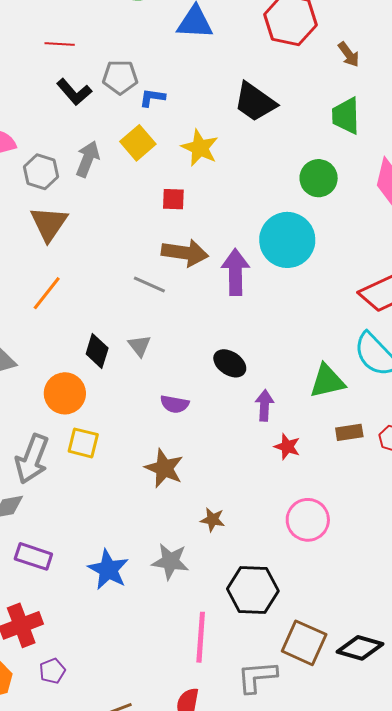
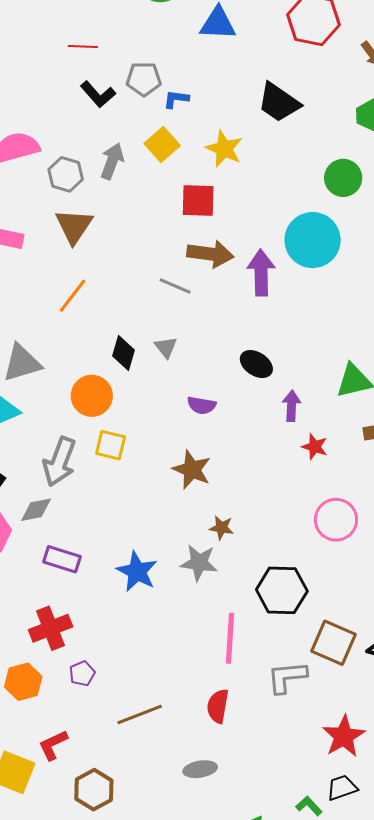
red square: (173, 199) -> (198, 200), size x1.5
brown star: (213, 520) -> (221, 528), moved

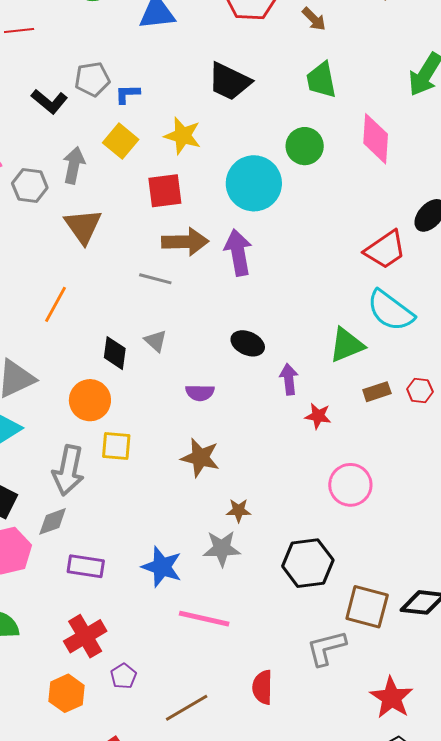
red line: (83, 47) -> (19, 31), moved
brown triangle: (74, 226) -> (83, 226), moved
cyan circle: (313, 240) -> (254, 183), moved
pink line: (230, 638) -> (204, 619), moved, turned -72

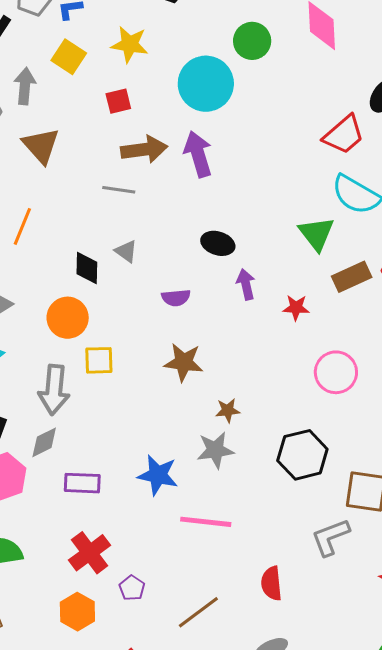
red square: (165, 191) -> (118, 101), size x0.7
green triangle: (347, 345) -> (316, 234), turned -39
purple arrow: (289, 379) -> (246, 284), moved
brown rectangle: (377, 392) -> (352, 277), size x1.4

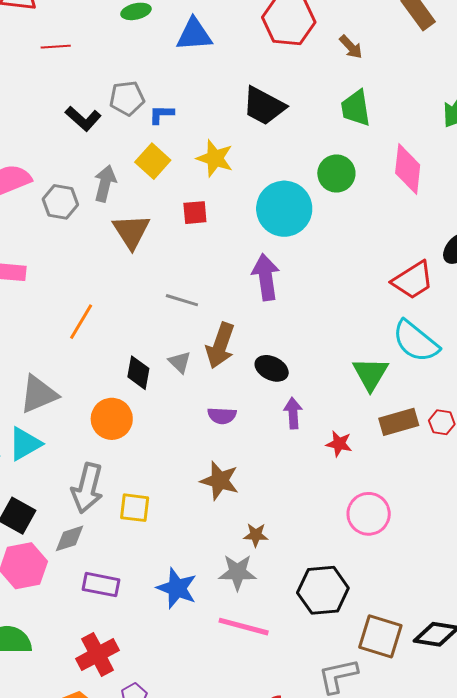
brown triangle: (41, 146) -> (131, 231), moved
brown arrow: (144, 149) -> (220, 346), moved, turned 108
yellow square: (99, 360) -> (135, 508), moved
pink line: (206, 522) -> (244, 627), moved

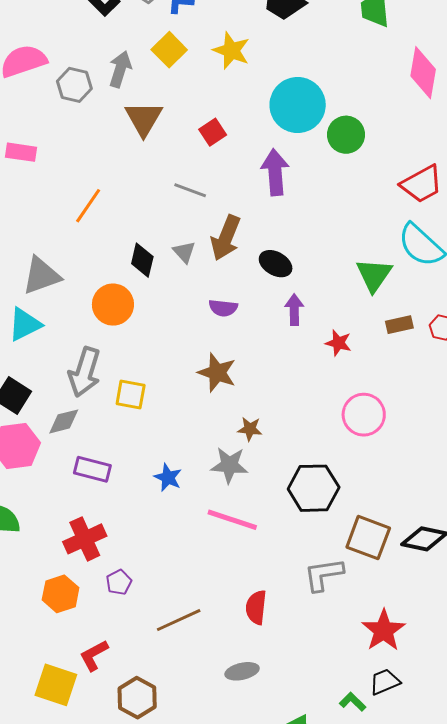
green circle: (336, 174) -> (346, 135), moved
red square: (195, 213) -> (213, 132), moved, turned -32
brown rectangle: (399, 422) -> (399, 325), size x0.7
blue star: (177, 588) -> (168, 477), size x0.7

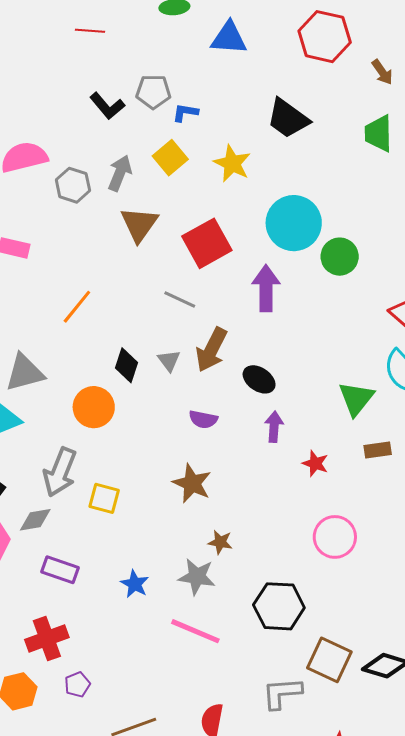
red square: (213, 132) -> (207, 243), size x1.8

